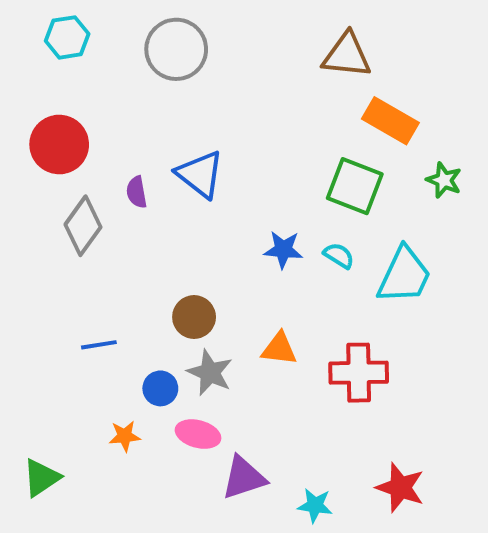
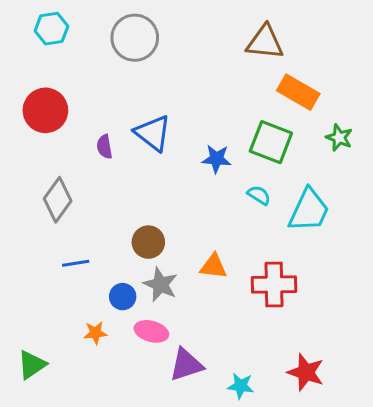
gray diamond: (83, 226) -> (58, 200), moved
blue star: (283, 250) -> (216, 159), moved

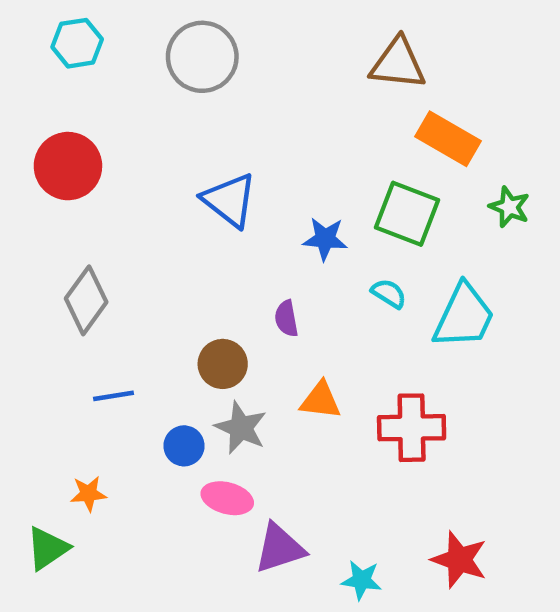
purple semicircle: (104, 147) -> (286, 318), moved
orange star: (95, 333) -> (88, 494), moved

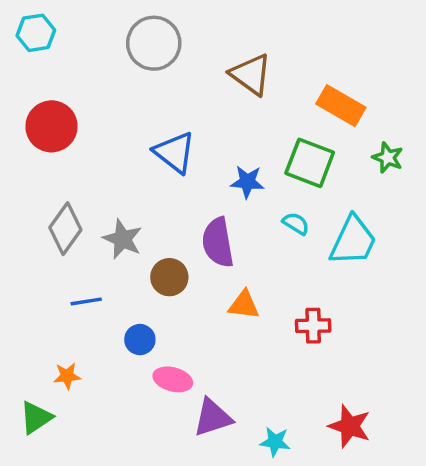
cyan hexagon: (77, 43) -> (36, 33), moved
brown triangle: (398, 64) -> (251, 74), moved, turned 30
purple semicircle: (286, 318) -> (218, 242), size x1.8
gray star: (241, 428) -> (123, 239), moved
red cross: (412, 428) -> (313, 326), size x0.7

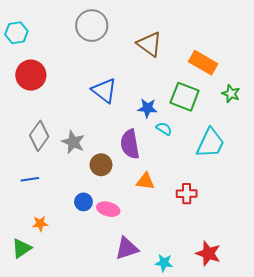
cyan hexagon: (36, 33) -> (16, 33), moved
cyan semicircle: (296, 223) -> (164, 129), moved
blue line: (86, 301) -> (30, 179), moved
pink ellipse: (173, 379) -> (108, 209), moved

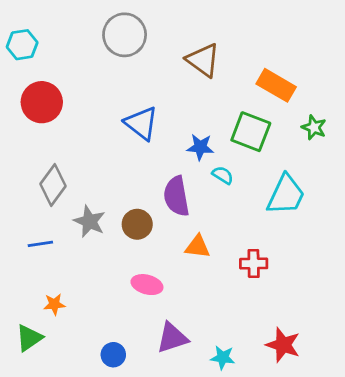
gray star: (73, 142) -> (89, 221), moved
blue circle: (83, 202) -> (113, 355), moved

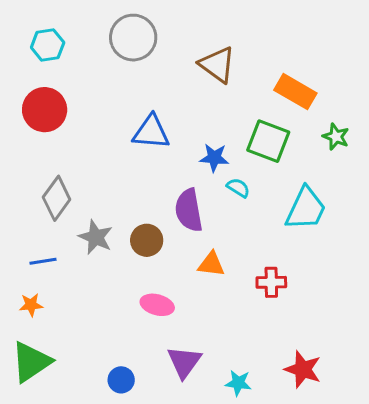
cyan hexagon: (22, 45) -> (48, 45), moved
blue triangle: (141, 123) -> (151, 132), turned -33
orange star: (54, 304) -> (31, 305), moved
green triangle: (29, 338) -> (31, 362), size x1.4
purple triangle: (172, 338) -> (184, 362), turned -36

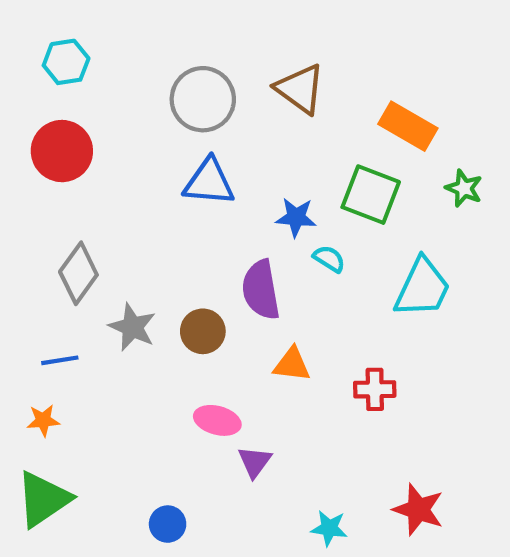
gray circle: (133, 38) -> (203, 99), moved
purple triangle: (184, 362) -> (255, 462), moved, size x0.7

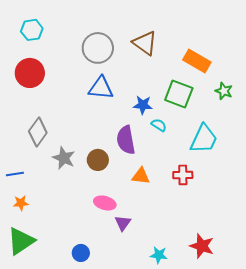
blue line: (60, 360) -> (15, 174), moved
red cross: (375, 389) -> (183, 175), moved

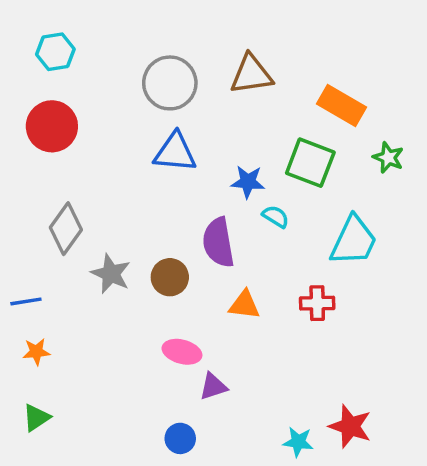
brown triangle: (145, 43) -> (251, 74), turned -44
purple triangle: (123, 223) -> (213, 386), turned 36
green triangle: (21, 241) -> (36, 418), size x0.6
blue circle: (81, 253) -> (180, 438), moved
cyan star: (159, 255) -> (298, 442), moved

